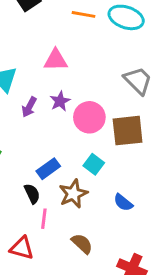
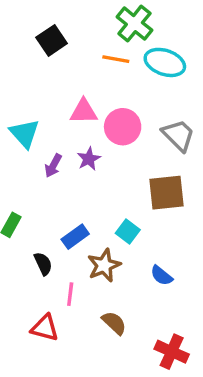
pink circle: (89, 117) -> (123, 127), moved
black semicircle: (32, 194) -> (43, 264), moved

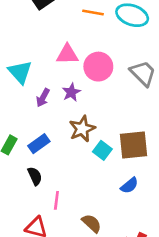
brown square: (167, 193) -> (133, 145), moved
blue rectangle: (75, 237) -> (39, 144), moved
brown star: (104, 265) -> (82, 129), moved
blue semicircle: (161, 276) -> (129, 186), turned -78

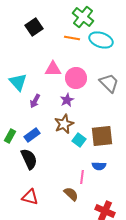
purple star: (71, 92) -> (67, 100), moved
black semicircle: (35, 176) -> (29, 159), size x1.5
blue semicircle: (129, 186) -> (99, 166), turned 40
pink line: (56, 200) -> (82, 177), moved

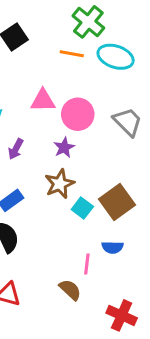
brown square: (102, 136) -> (117, 202), turned -30

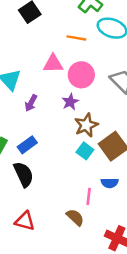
orange line: (72, 54) -> (76, 38), moved
brown star: (60, 184) -> (86, 125), moved

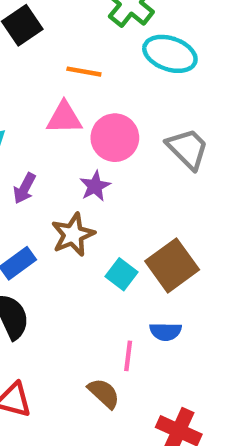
orange line: (76, 38) -> (84, 72), moved
brown star: (86, 125) -> (73, 235), moved

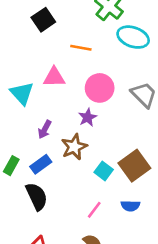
pink triangle: (64, 118) -> (54, 77), moved
purple arrow: (24, 188) -> (45, 129), moved
pink line: (128, 356) -> (94, 210), moved, turned 30

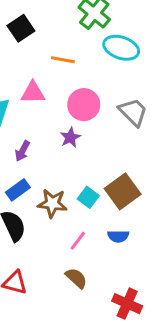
brown star: (74, 147) -> (52, 203), moved, turned 30

